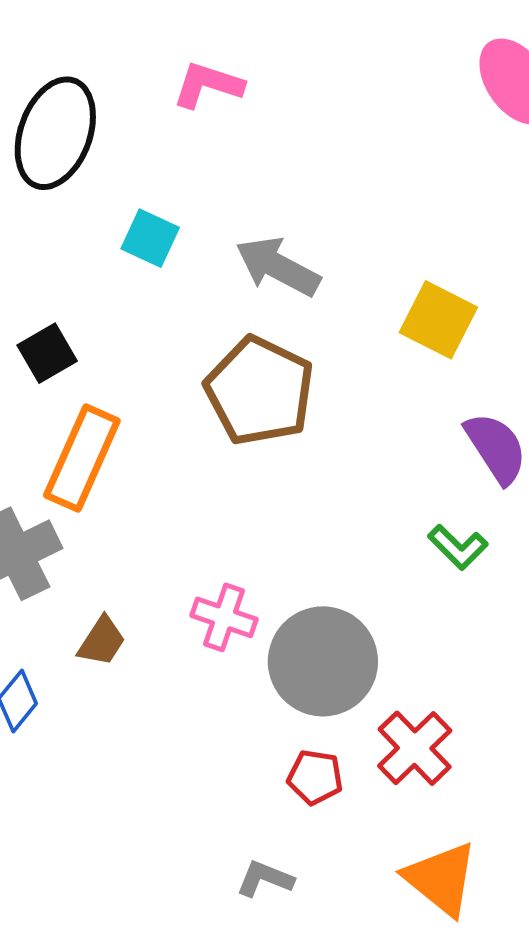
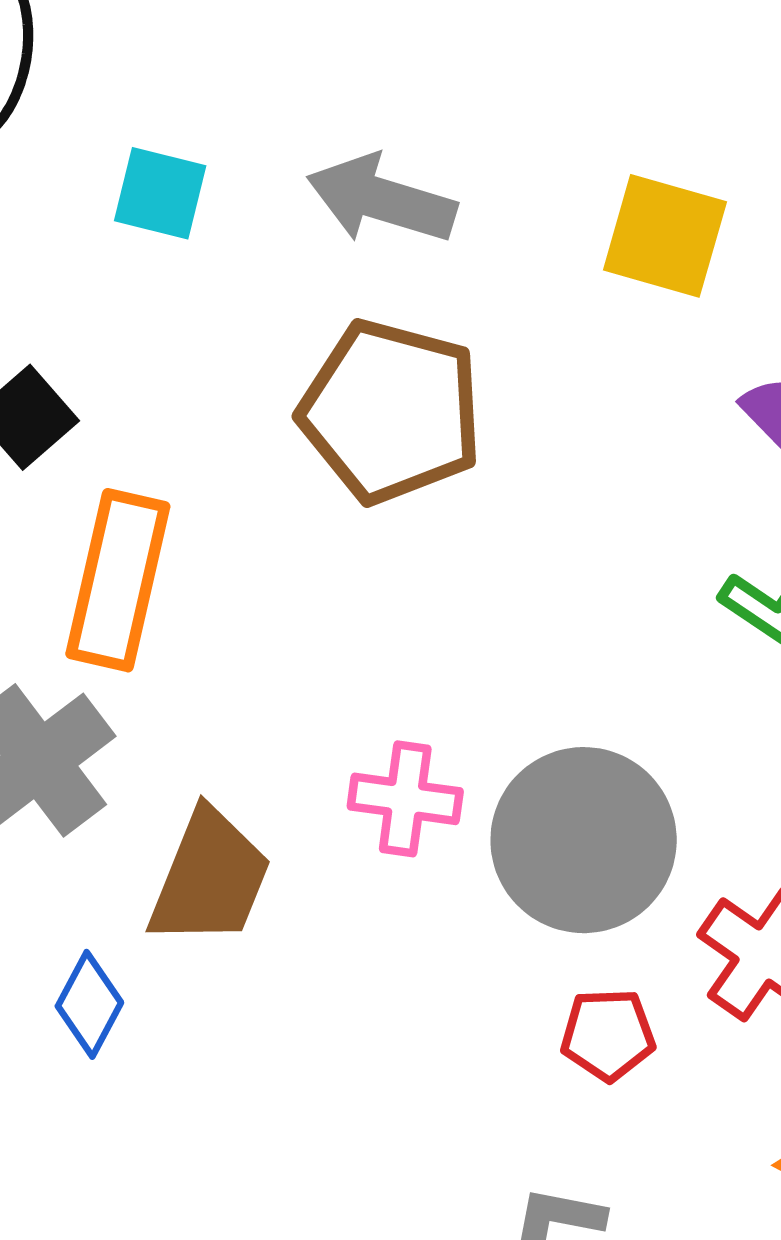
brown trapezoid: (102, 641) -> (210, 878), size x1.6

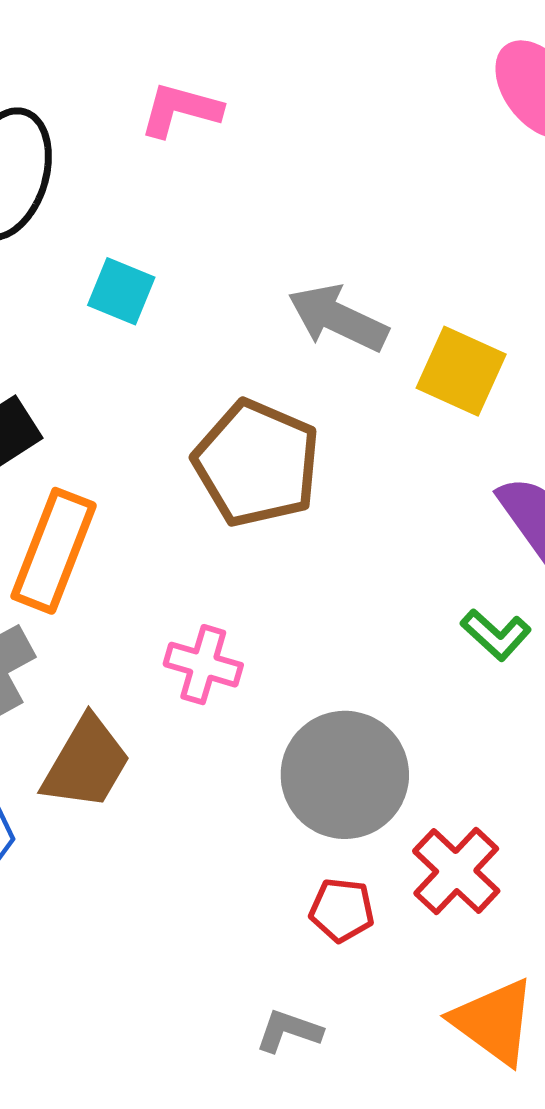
gray arrow: (381, 199) -> (338, 318), moved
pink cross: (405, 799) -> (203, 665), moved

